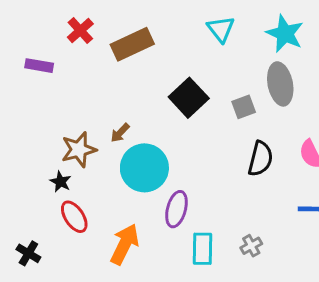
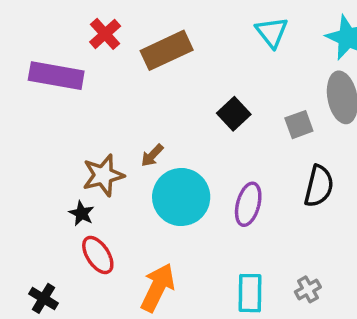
purple rectangle: (39, 66) -> (56, 76), size x1.6
black square: (189, 98) -> (234, 114), size x0.7
purple ellipse: (176, 209) -> (248, 204), moved

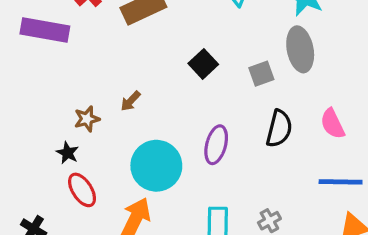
brown star: (103, 175) -> (87, 119), size x0.7
cyan circle: (181, 197) -> (156, 166), moved

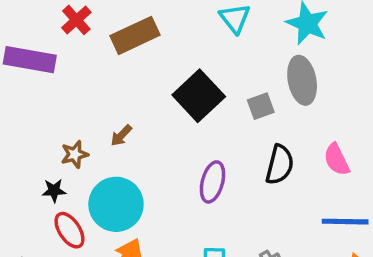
black square: (203, 64) -> (199, 96), size x1.6
black star: (67, 153) -> (54, 191), turned -30
cyan circle: (156, 166) -> (116, 204), moved

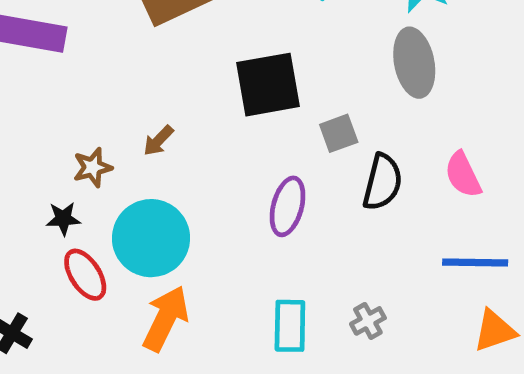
black square: (199, 96) -> (268, 85), turned 33
gray square: (261, 106) -> (339, 133), moved

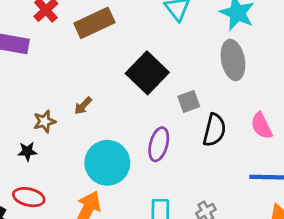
black square: (268, 85) -> (147, 73), turned -36
cyan circle: (151, 238) -> (107, 163), moved
red ellipse: (85, 275) -> (29, 197), moved, turned -44

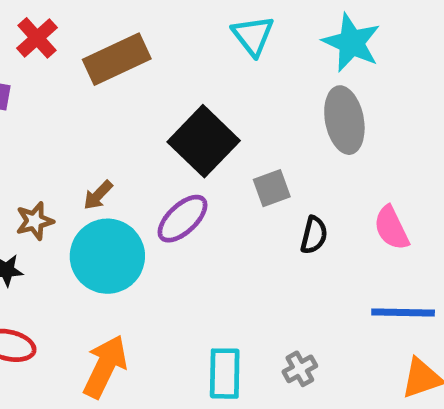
black semicircle: (214, 130) -> (314, 235), size x0.7
purple ellipse: (159, 144) -> (183, 219), moved, turned 32
cyan circle: (107, 163) -> (107, 256), moved

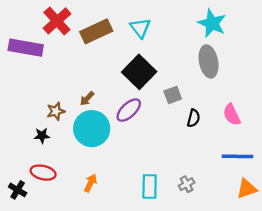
cyan triangle: (253, 36) -> (140, 28), moved
red cross: (37, 38) -> (57, 21), size x1.4
orange arrow: (105, 366) -> (91, 183), size x0.6

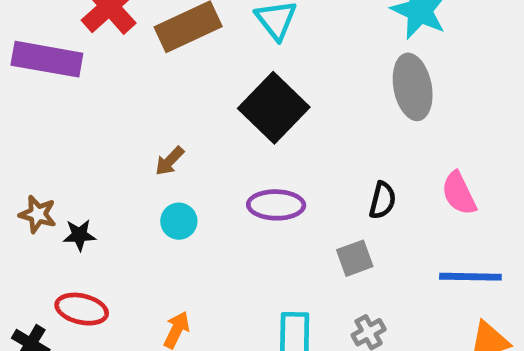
gray square: (173, 95) -> (355, 258), moved
purple ellipse: (129, 110) -> (276, 205), moved, turned 44
brown star: (56, 111) -> (38, 214), moved, turned 30
cyan circle: (92, 129) -> (179, 221), size x0.5

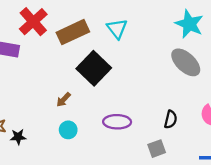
gray ellipse: (413, 87) -> (186, 62), turned -36
black square: (274, 108) -> (94, 68), moved

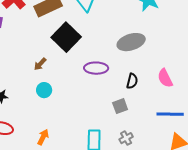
gray ellipse: (186, 62) -> (131, 42), moved, turned -60
purple ellipse: (117, 122) -> (96, 68), moved

